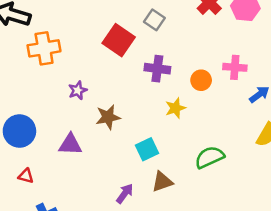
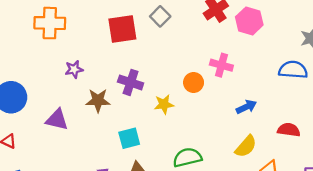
red square: (119, 40) -> (122, 29), turned 36
pink cross: (235, 67) -> (221, 65), moved
purple cross: (157, 69) -> (131, 82), moved

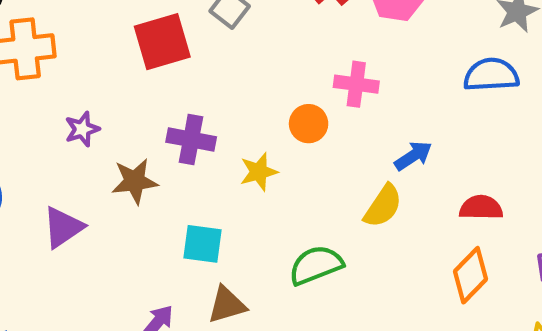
purple triangle: (57, 120) -> (63, 227), turned -40
red semicircle: (289, 130) -> (481, 208), moved
cyan square: (129, 138) -> (202, 244), turned 30
yellow semicircle: (246, 146) -> (383, 206), moved

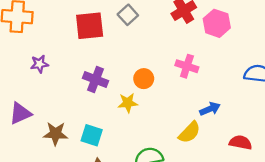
orange circle: (309, 124) -> (144, 79), moved
brown star: (135, 181) -> (55, 134), moved

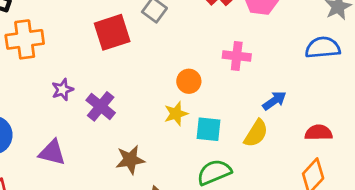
purple cross: (95, 80) -> (101, 106), moved, turned 30
purple triangle: (20, 113) -> (52, 153), turned 50
brown star: (55, 134) -> (130, 160), moved
cyan square: (92, 135) -> (209, 129), moved

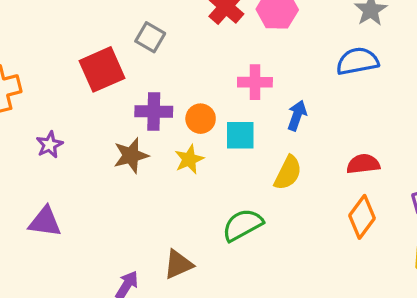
blue arrow: (274, 101) -> (297, 115), moved, turned -30
purple cross: (101, 106) -> (154, 112), moved, turned -32
cyan square: (209, 129) -> (240, 135), moved
brown star: (130, 160) -> (131, 155), moved

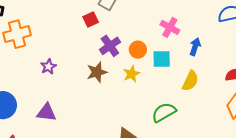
red square: (102, 69) -> (91, 20), moved, size x0.6
pink cross: (255, 82) -> (170, 27), turned 30
purple cross: (154, 112) -> (110, 46), turned -35

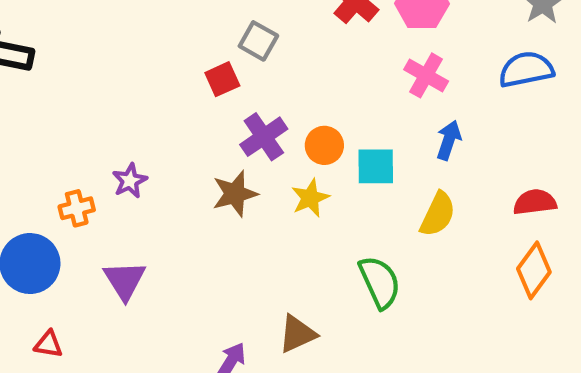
pink cross: (170, 27) -> (426, 75), moved
orange cross: (17, 34) -> (77, 208), moved, size x0.6
purple triangle: (46, 112) -> (125, 280), turned 50
green semicircle: (164, 112) -> (380, 282), turned 95

